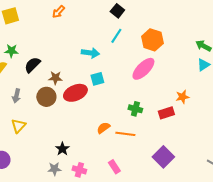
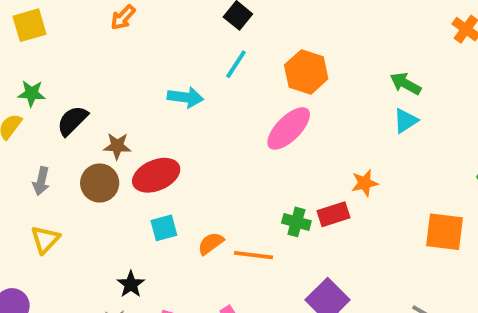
cyan square: (97, 79) -> (164, 228), moved
green cross: (135, 109) -> (296, 222), moved

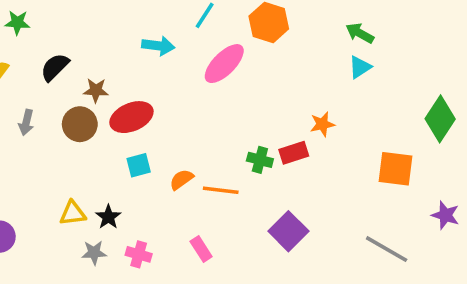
green star: (31, 93) -> (17, 23), moved
pink ellipse: (289, 128) -> (224, 64), moved
yellow triangle: (45, 240) -> (73, 213), moved, turned 40

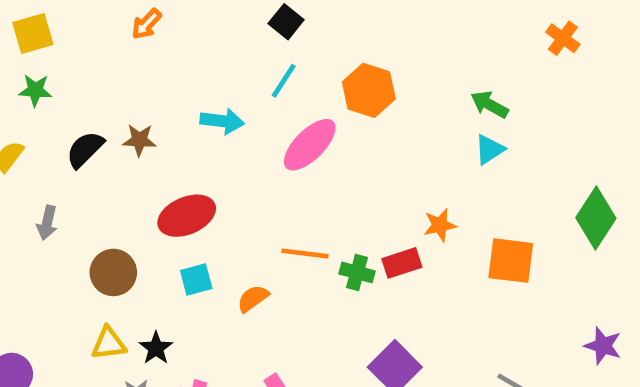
brown star: (96, 90) -> (139, 140), moved
brown circle: (80, 124) -> (113, 272), moved
orange square: (395, 169) -> (511, 261), moved
orange line: (221, 190) -> (305, 254), moved

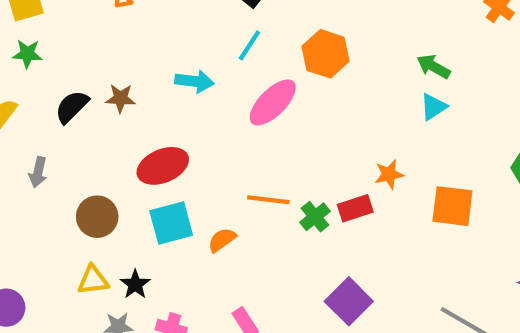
green cross: (357, 272) -> (315, 217), turned 36
cyan square: (196, 280) -> (171, 223), size x1.5

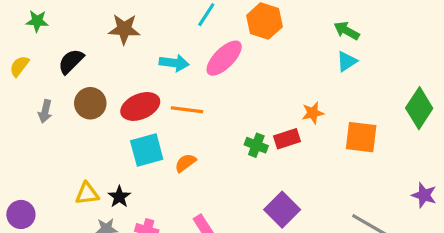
cyan arrow: (194, 81) -> (174, 63), moved
brown star: (120, 98) -> (124, 29), moved, size x1.4
orange line: (268, 200) -> (187, 110), moved
brown circle: (97, 217) -> (90, 103), moved
green cross: (315, 217) -> (256, 145), turned -30

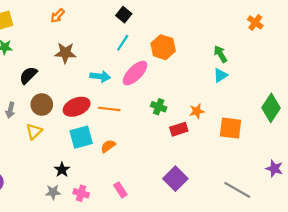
green arrow: (347, 31) -> (220, 54), turned 30
green cross: (256, 145) -> (159, 107), moved
yellow triangle: (87, 194) -> (34, 131), moved, turned -36

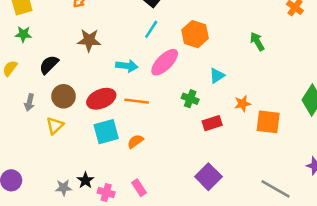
cyan triangle: (220, 75) -> (217, 76), moved
orange star: (197, 111) -> (243, 104), moved
black star: (62, 170) -> (85, 180), moved
pink rectangle: (120, 190) -> (139, 188), moved
gray star: (53, 192) -> (64, 188), moved

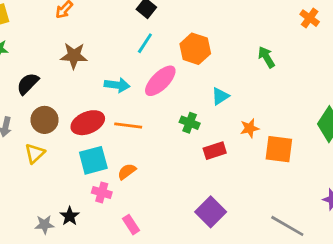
pink cross: (106, 193) -> (102, 192), moved

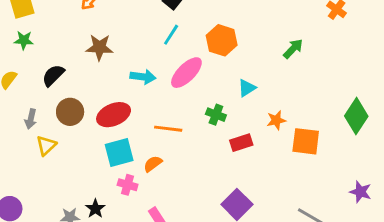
green arrow: (266, 57) -> (293, 49), turned 75
orange line: (128, 125) -> (168, 129), moved
yellow triangle: (35, 153) -> (46, 145), moved

